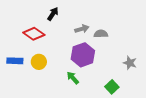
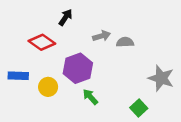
purple hexagon: (83, 55) -> (78, 68), moved
yellow circle: (39, 62) -> (48, 87), moved
gray star: (130, 63) -> (161, 78), size x1.5

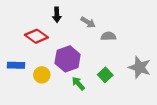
black arrow: (65, 17) -> (57, 15), turned 144
gray arrow: (101, 36) -> (88, 22), moved, turned 48
green square: (139, 108) -> (105, 75), moved

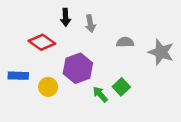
gray arrow: (88, 22) -> (90, 24), moved, turned 48
gray star: (140, 67) -> (161, 52), moved
green arrow: (78, 84) -> (100, 94), moved

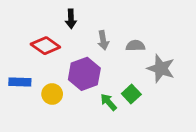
gray arrow: (90, 24) -> (103, 40), moved
gray star: (161, 52) -> (161, 68), moved

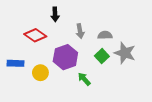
green square: (131, 94) -> (102, 56), moved

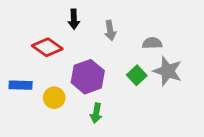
gray arrow: (80, 31) -> (110, 31), moved
gray semicircle: (105, 35) -> (152, 43), moved
green arrow: (84, 79) -> (96, 113), moved, turned -128

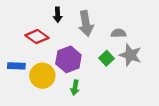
gray arrow: (110, 31) -> (86, 23), size x1.6
yellow circle: (54, 98) -> (42, 76), size x1.5

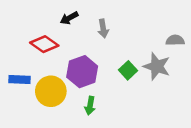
black arrow: (58, 15) -> (69, 18), turned 64
gray arrow: (86, 23) -> (103, 28), size x0.6
gray semicircle: (118, 33) -> (175, 40), moved

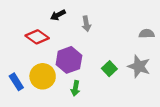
gray star: (157, 66) -> (139, 66), moved
green square: (128, 70) -> (109, 69), moved
blue rectangle: (19, 80) -> (16, 82), moved, turned 56

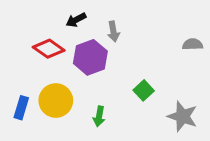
purple hexagon: (69, 60) -> (90, 57), moved
gray star: (139, 66) -> (183, 116), moved
blue rectangle: (16, 82) -> (21, 108), turned 49

